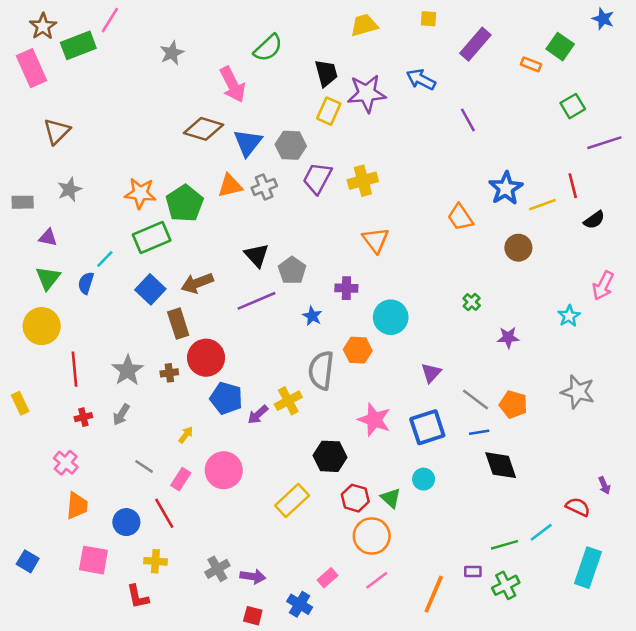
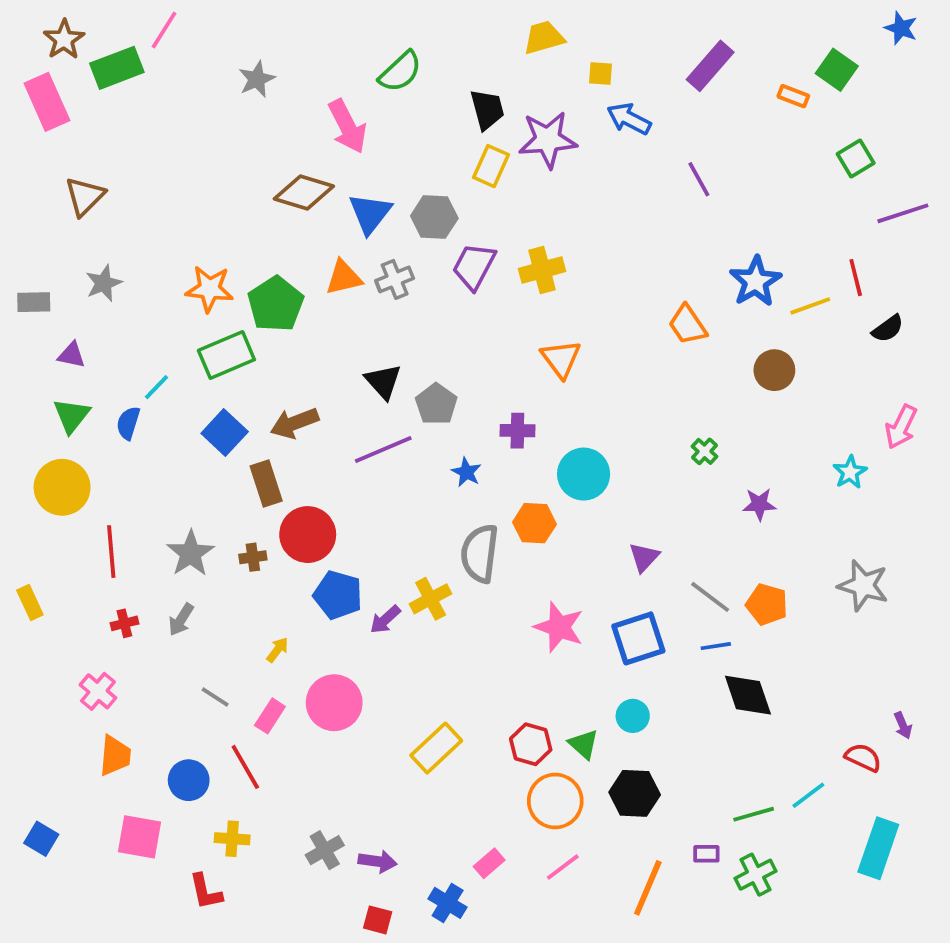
yellow square: (429, 19) -> (601, 73), moved
black hexagon: (330, 456) -> (635, 793), moved

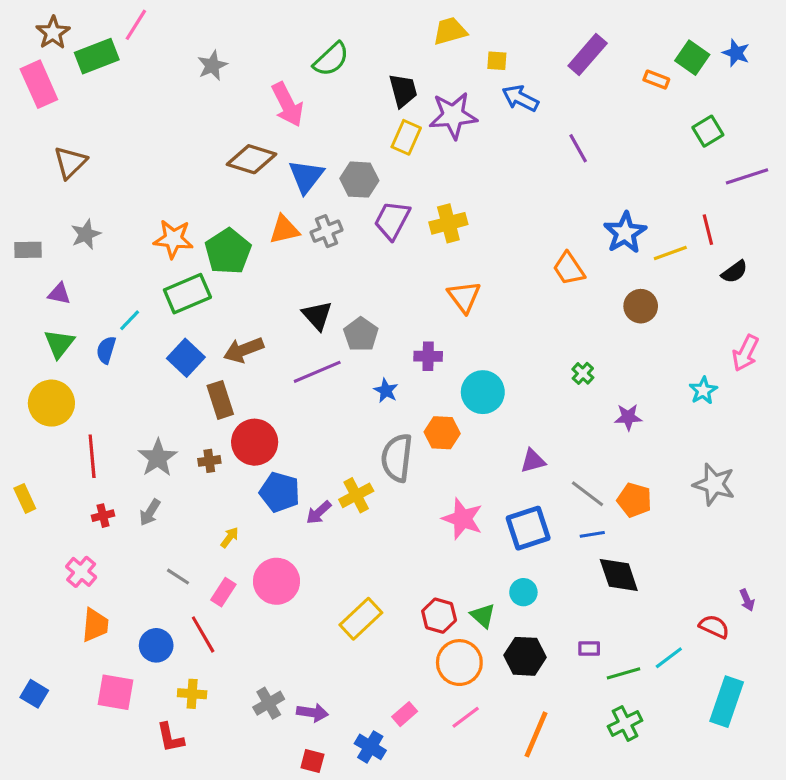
blue star: (901, 28) -> (736, 53), moved
purple triangle: (644, 557) -> (533, 461), turned 32
purple rectangle: (706, 854) -> (589, 648), moved

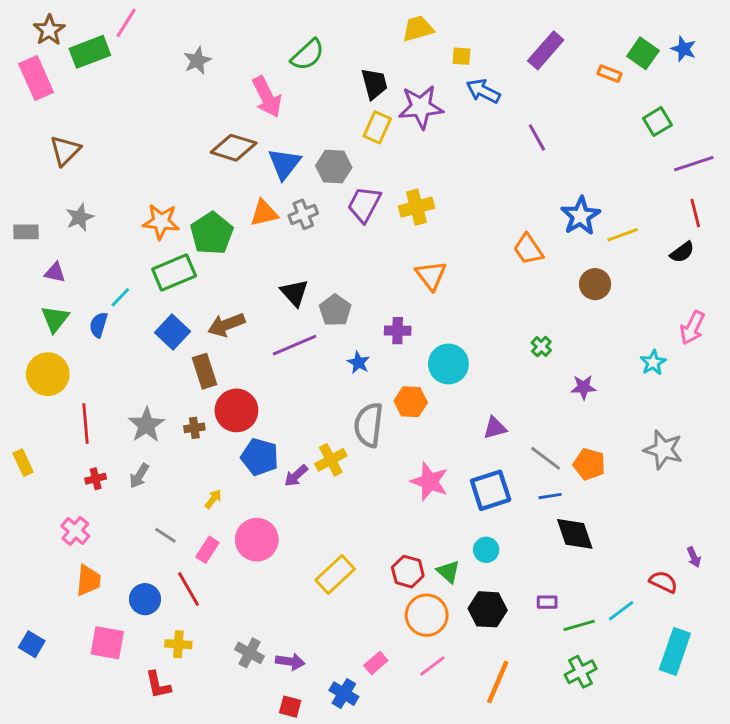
red line: (708, 230) -> (695, 213), moved
gray cross: (269, 703) -> (250, 653), turned -32

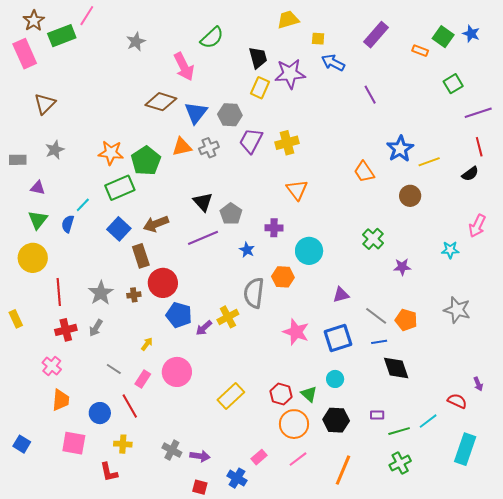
green cross: (541, 347) -> (373, 239), size x1.5
cyan star: (653, 363) -> (450, 250), turned 30
red cross: (96, 479) -> (66, 330), size x1.5

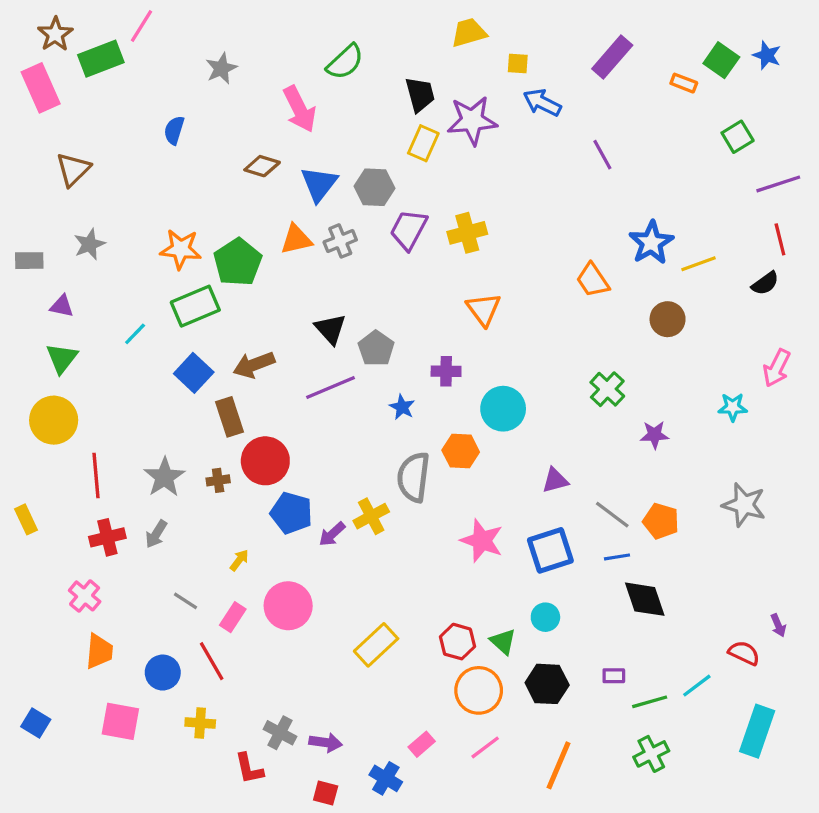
brown diamond: (161, 102) -> (262, 166), size x0.7
blue semicircle: (68, 224) -> (174, 130), moved
red L-shape: (109, 472) -> (249, 769), moved

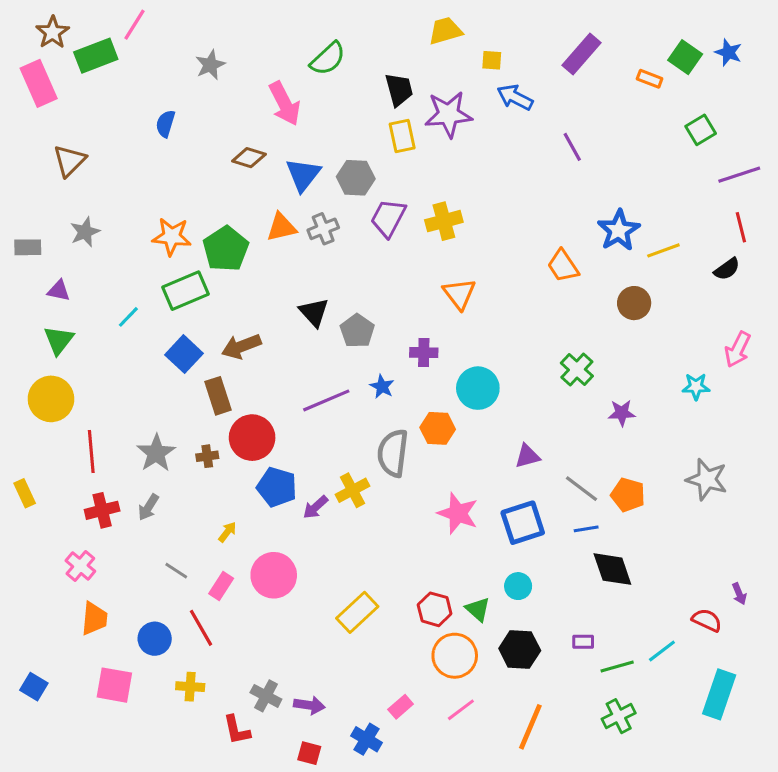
yellow rectangle: (423, 143) -> (402, 136), turned -36
purple line: (330, 388) -> (326, 400), moved

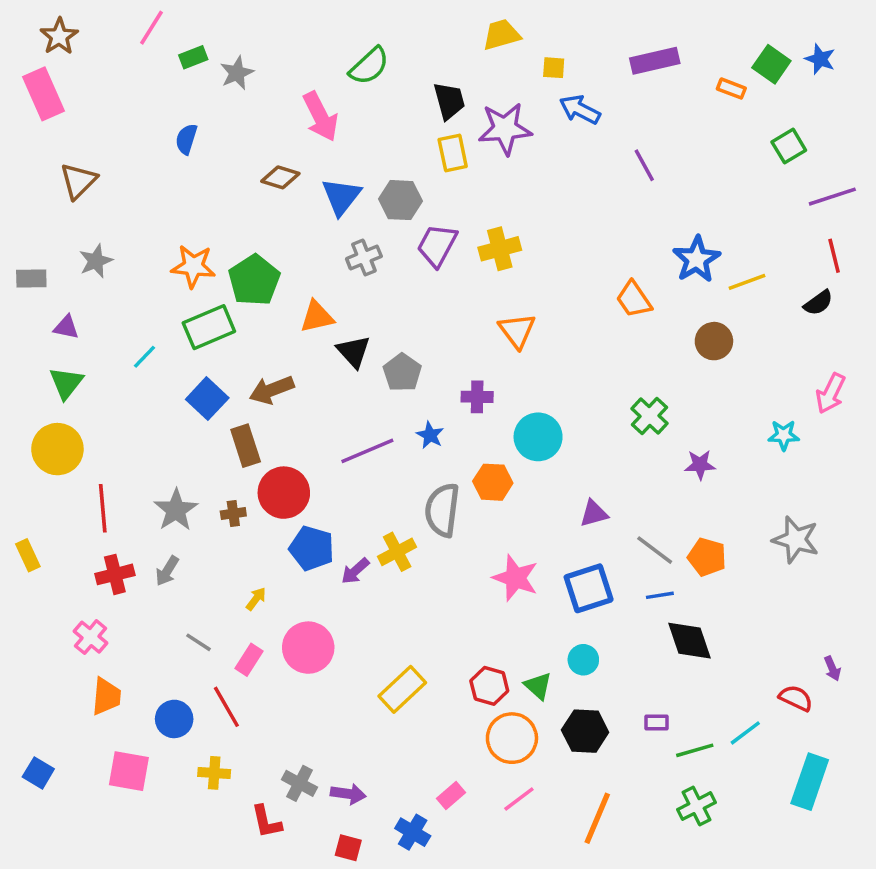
purple rectangle: (582, 54) -> (655, 61), turned 36
green rectangle: (96, 56) -> (193, 57), moved, size x0.6
orange triangle: (281, 227) -> (317, 317), moved

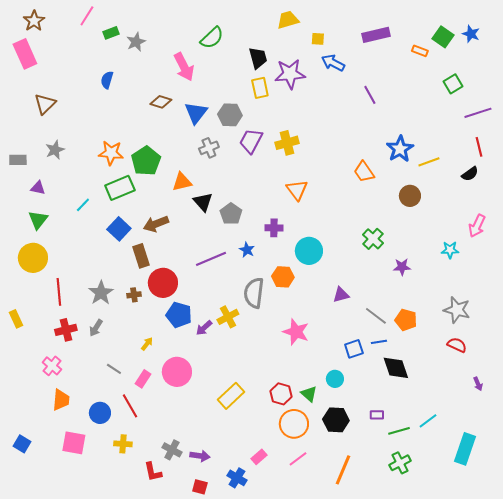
blue square: (589, 588) -> (354, 349), moved, size x0.7
red semicircle: (796, 698) -> (457, 345), moved

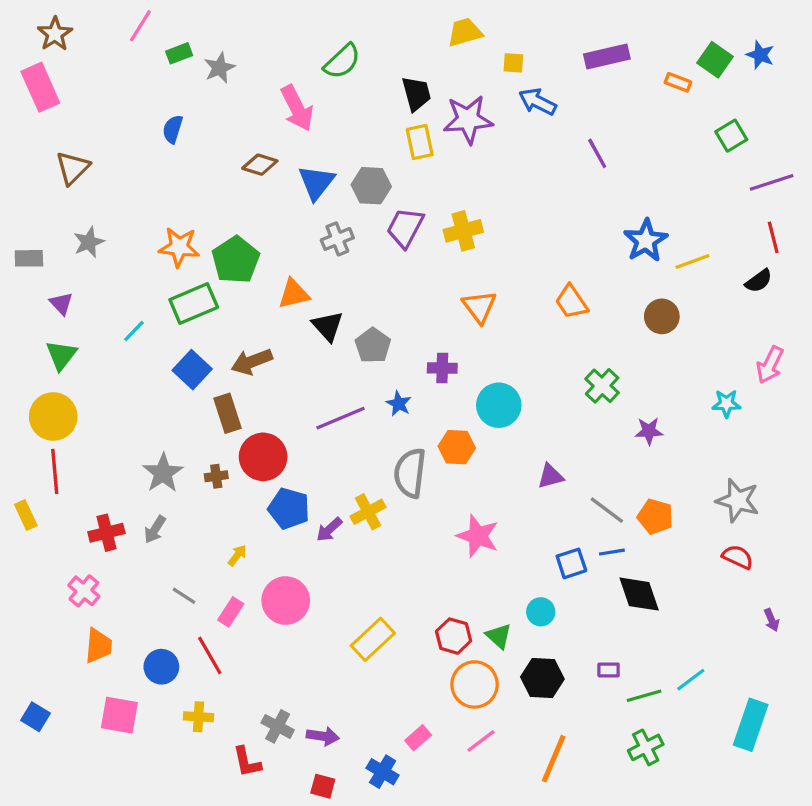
orange trapezoid: (364, 172) -> (571, 302), moved
purple triangle: (38, 188) -> (61, 303), turned 35
red line: (59, 292) -> (55, 471), moved

